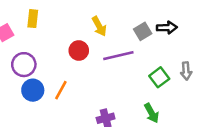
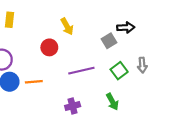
gray square: (143, 31) -> (109, 41), moved
purple line: (118, 56) -> (81, 71), moved
orange line: (61, 90) -> (34, 82), turned 56

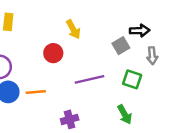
gray arrow: (142, 65) -> (152, 56), moved
green square: (119, 71) -> (132, 79), turned -35
purple cross: (73, 106) -> (70, 119), moved

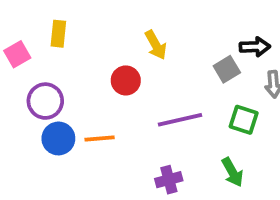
purple cross: (70, 119) -> (169, 180), moved

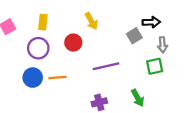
yellow rectangle: (58, 34) -> (43, 22), moved
purple circle: (45, 101) -> (38, 48), moved
green square: (244, 120) -> (155, 66), moved, turned -30

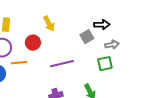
gray arrow: (163, 45) -> (112, 45), turned -96
orange line: (57, 78) -> (19, 63), moved

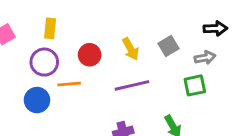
yellow arrow: (49, 24) -> (131, 49), moved
black arrow: (102, 25) -> (215, 28), moved

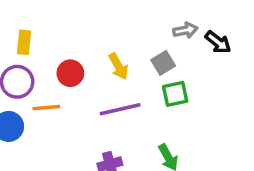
black arrow: (215, 28) -> (218, 42), turned 40
gray arrow: (205, 58) -> (185, 30), moved
green square: (195, 85) -> (175, 94), moved

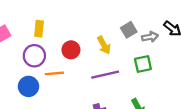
gray arrow: (185, 30) -> (150, 37), moved
gray square: (163, 63) -> (129, 30), moved

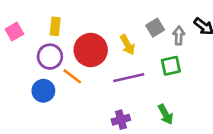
gray arrow: (150, 37) -> (179, 36), turned -77
red circle: (71, 50) -> (91, 50), size x1.6
orange line: (54, 73) -> (72, 76), turned 42

